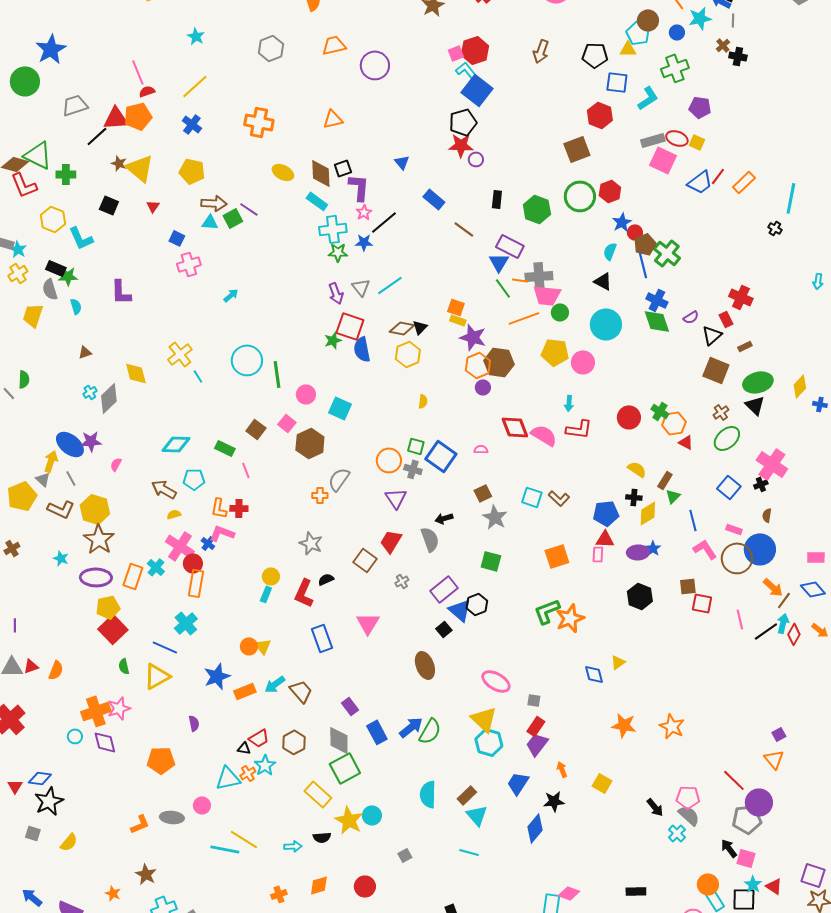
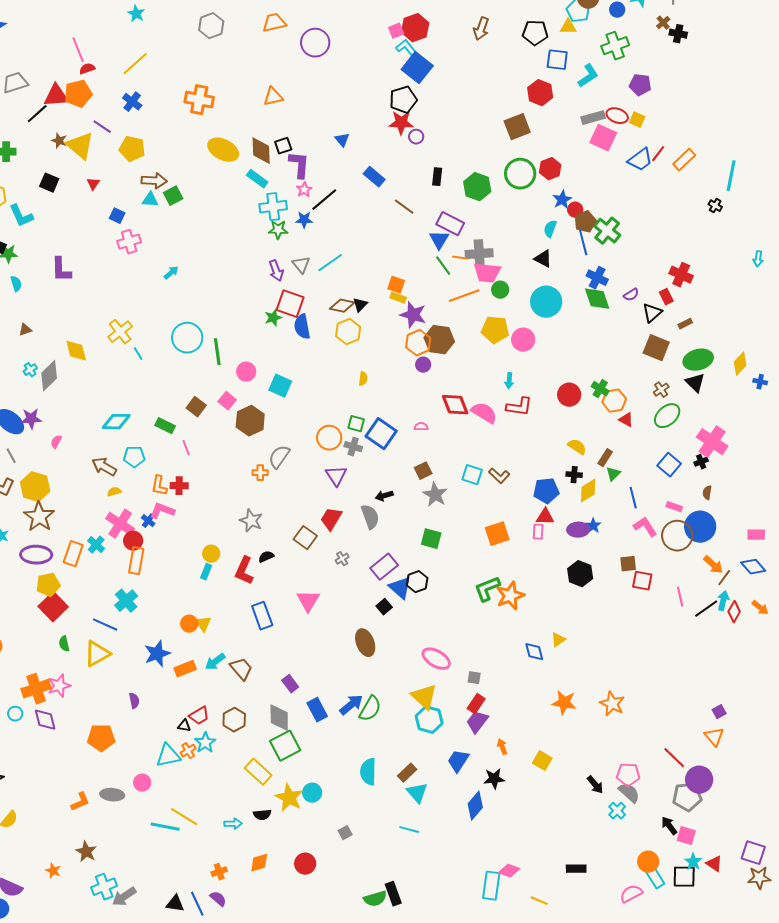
yellow ellipse: (283, 172) -> (223, 150), size x1.4
purple line: (249, 209) -> (102, 127), moved

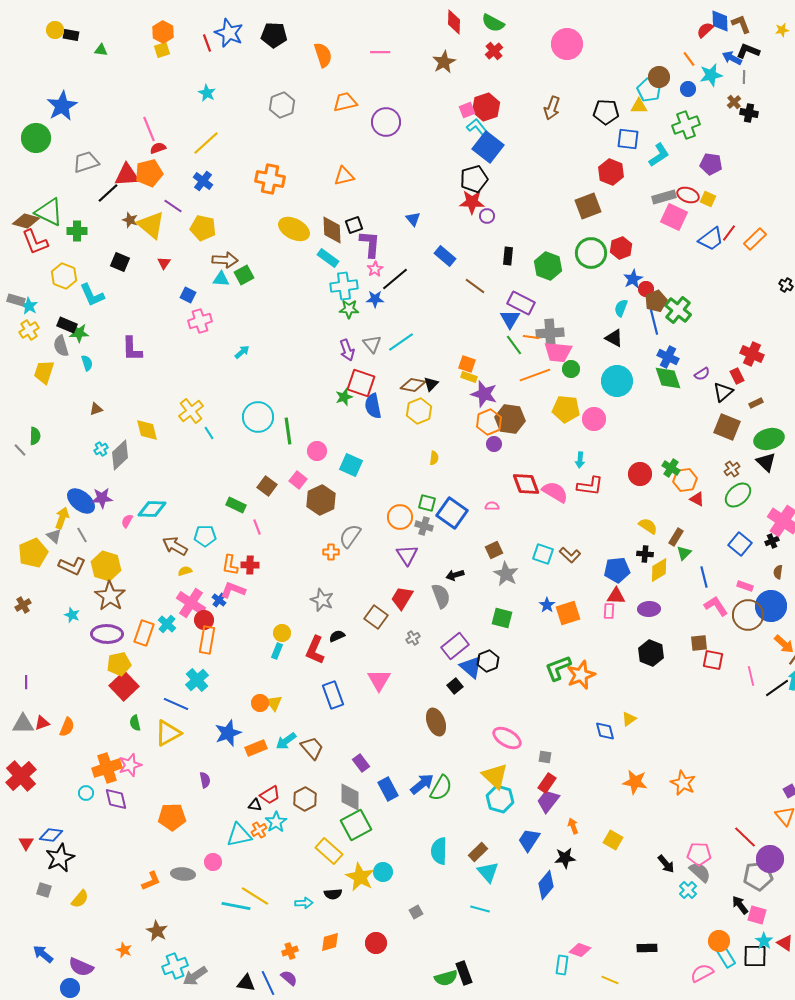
cyan diamond: (116, 422) -> (152, 509), moved
blue star: (593, 526) -> (547, 605), moved
cyan rectangle: (491, 886) -> (562, 965), size x0.7

